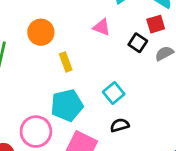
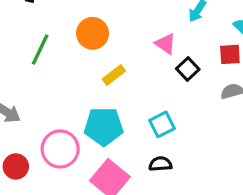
black square: (138, 43) -> (188, 69), moved
yellow rectangle: (66, 62) -> (114, 75), turned 60

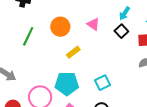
pink triangle: (165, 44) -> (93, 24), moved
black square: (188, 69) -> (121, 31), moved

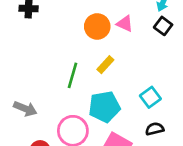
orange circle: (60, 27) -> (97, 26), moved
green line: (28, 36) -> (72, 75), moved

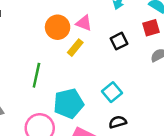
black square: (163, 26) -> (119, 41), moved, turned 30
yellow rectangle: (105, 65) -> (75, 48), moved

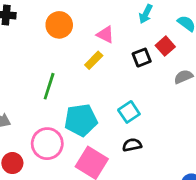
orange circle: (58, 27) -> (59, 25), moved
red square: (151, 28) -> (165, 46), moved, turned -30

